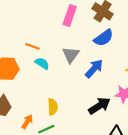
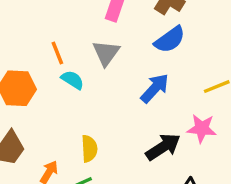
orange line: (33, 46) -> (57, 53), turned 48
gray triangle: (71, 55) -> (106, 53), moved

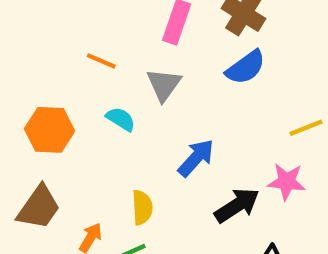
orange line: (57, 53) -> (101, 61), moved, turned -45
blue arrow: (155, 88) -> (196, 158), moved

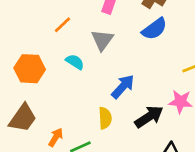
orange line: (101, 61) -> (63, 25), turned -66
yellow semicircle: (142, 207) -> (105, 118), moved

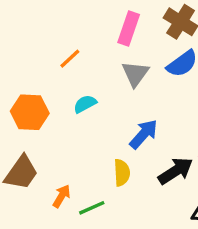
gray triangle: (102, 40) -> (135, 74), moved
cyan semicircle: (75, 62) -> (85, 104), turned -60

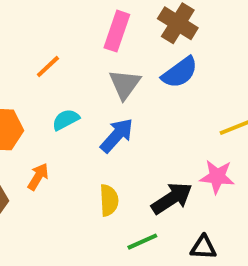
blue arrow: (144, 134) -> (117, 135), moved
orange arrow: (62, 196) -> (38, 177), moved
green line: (92, 208) -> (142, 242), moved

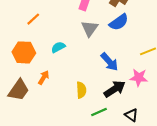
orange line: (48, 67) -> (33, 19), moved
blue arrow: (117, 135) -> (109, 62), moved, turned 96
black triangle: (203, 247) -> (131, 115), turned 32

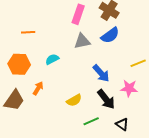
orange line: (33, 19) -> (28, 32), turned 40
gray triangle: (90, 28) -> (82, 41), turned 42
black arrow: (115, 89) -> (106, 99), turned 85
yellow semicircle: (81, 90) -> (74, 100), turned 63

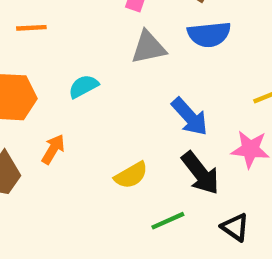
blue semicircle: (110, 35) -> (209, 34), turned 30

